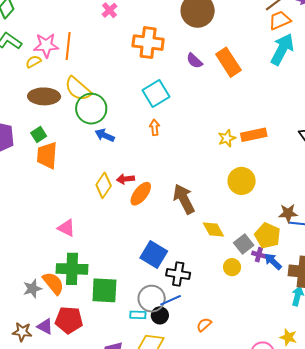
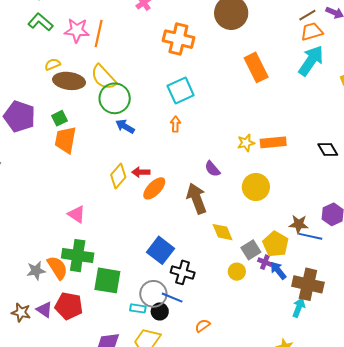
purple semicircle: (194, 61) -> (212, 169), moved
yellow semicircle: (33, 62) -> (53, 64), moved
blue line: (171, 300) -> (172, 298), turned 40

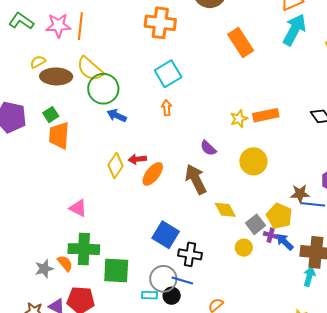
orange semicircle: (57, 268) -> (65, 263), size x0.7

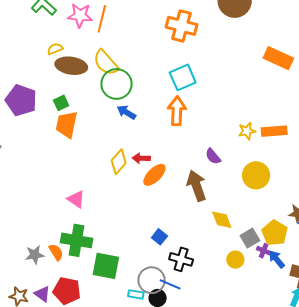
orange rectangle: (241, 43) -> (278, 58), moved, turned -40
orange arrow: (167, 108) -> (177, 111), size x1.8
blue square: (166, 235) -> (159, 237), size x0.6

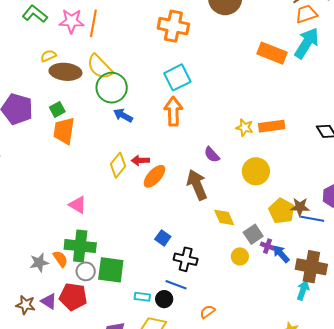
yellow star: (247, 131) -> (244, 128), turned 30
yellow pentagon: (275, 233) -> (282, 211), moved
gray circle: (152, 280) -> (86, 271), moved, size x0.7

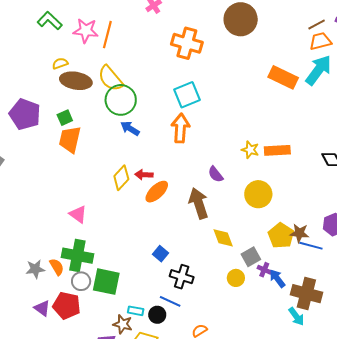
cyan arrow: (303, 290) -> (296, 316), turned 120
brown star: (26, 305) -> (123, 324), moved

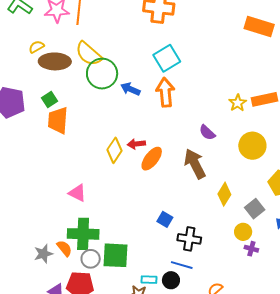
blue arrow: (130, 128) -> (130, 89), moved
yellow star: (250, 150) -> (238, 103), turned 30
yellow diamond: (223, 238) -> (224, 194), turned 60
purple cross: (264, 270) -> (251, 249), moved

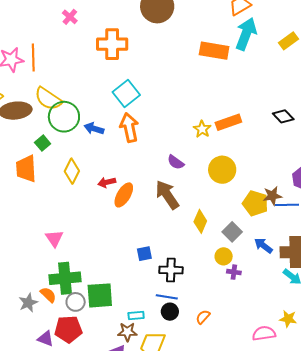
green square: (50, 100) -> (43, 143), moved
yellow diamond: (114, 150) -> (72, 171), moved
pink triangle: (77, 193) -> (54, 238), turned 36
blue square: (165, 219) -> (144, 254), turned -35
black circle: (171, 280) -> (170, 312), moved

